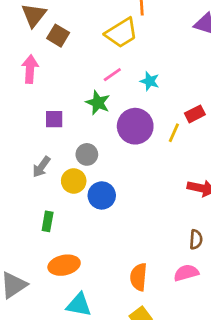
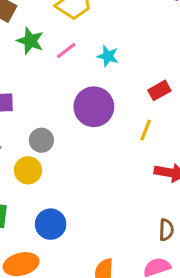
green star: (98, 103) -> (30, 41), moved
yellow line: (174, 133) -> (146, 130), moved
blue circle: (102, 195) -> (51, 224), moved

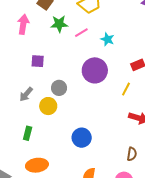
green star: (30, 41) -> (59, 24), turned -30
blue circle: (51, 224) -> (82, 138), moved

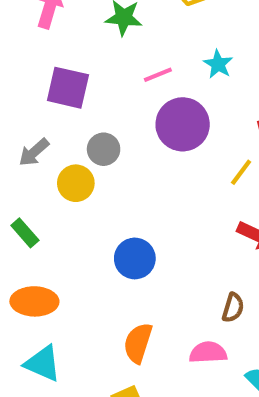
pink line: (81, 33) -> (158, 75), moved
purple square: (38, 61) -> (68, 88), size x1.5
green rectangle: (28, 133) -> (25, 233), turned -64

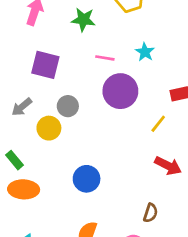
pink line: (158, 75) -> (105, 58), turned 30
orange ellipse: (34, 301) -> (24, 189), moved

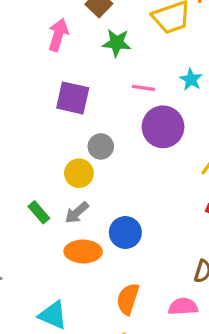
gray arrow: (22, 107) -> (77, 213), moved
orange ellipse: (24, 189) -> (83, 251), moved

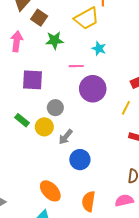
cyan star: (191, 79) -> (99, 49), moved
green rectangle: (39, 212) -> (22, 120), moved
gray arrow: (77, 213) -> (66, 137), moved
orange ellipse: (83, 251) -> (50, 191), moved, turned 55

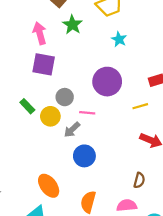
green star: (55, 40) -> (72, 25), turned 30
pink arrow: (17, 41) -> (40, 33), moved, turned -30
pink line: (76, 66) -> (87, 113), moved
yellow line: (126, 108) -> (140, 106), turned 40

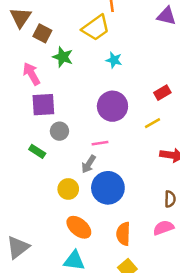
gray circle: (65, 97) -> (59, 131), moved
yellow circle: (50, 116) -> (68, 189), moved
blue circle: (84, 156) -> (108, 188), size x1.4

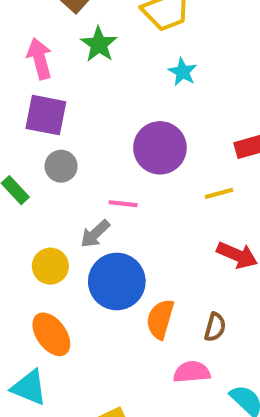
orange semicircle: (123, 234) -> (160, 319), moved

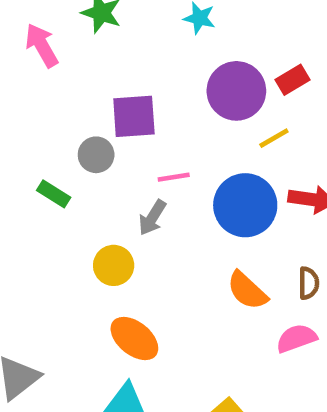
purple square: (46, 115) -> (134, 116), moved
purple circle: (160, 148) -> (236, 91), moved
blue circle: (117, 281) -> (245, 205), moved
orange semicircle: (160, 319) -> (247, 291), turned -48

